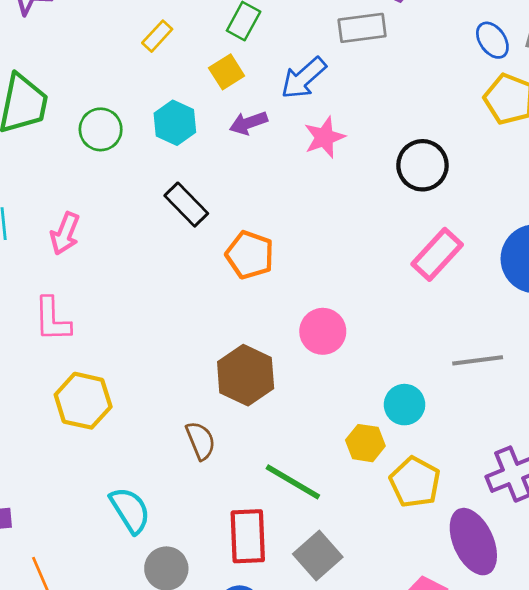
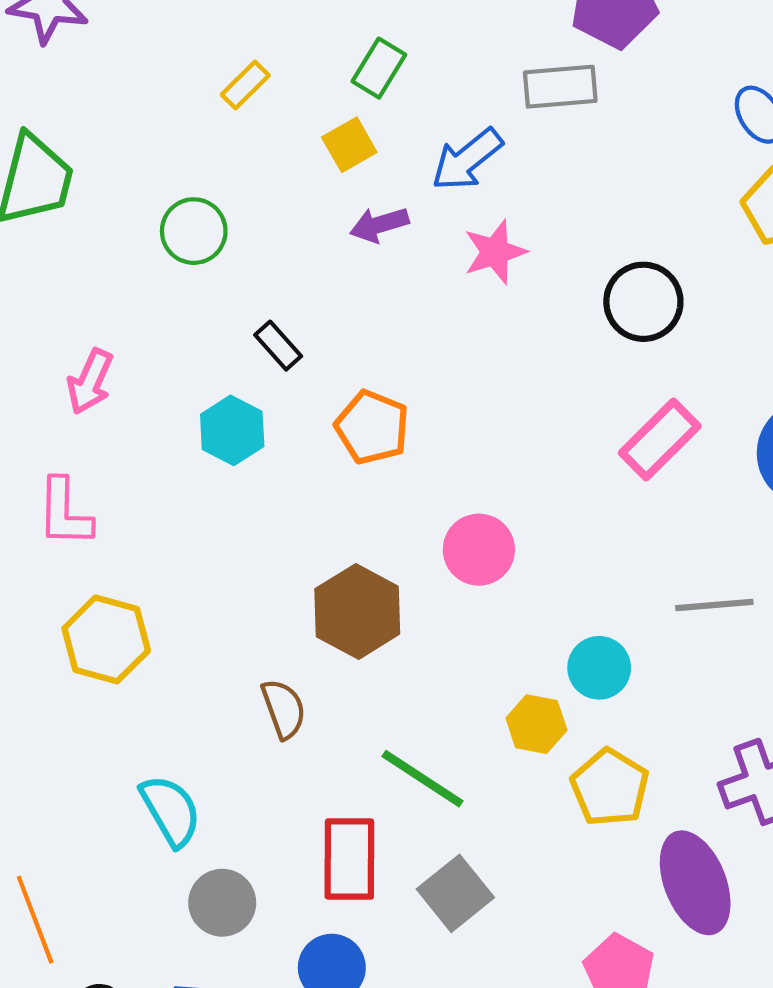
cyan hexagon: (175, 123) -> (232, 430), moved
green circle: (101, 129) -> (194, 231), moved
black rectangle: (186, 205) -> (278, 346), size x0.7

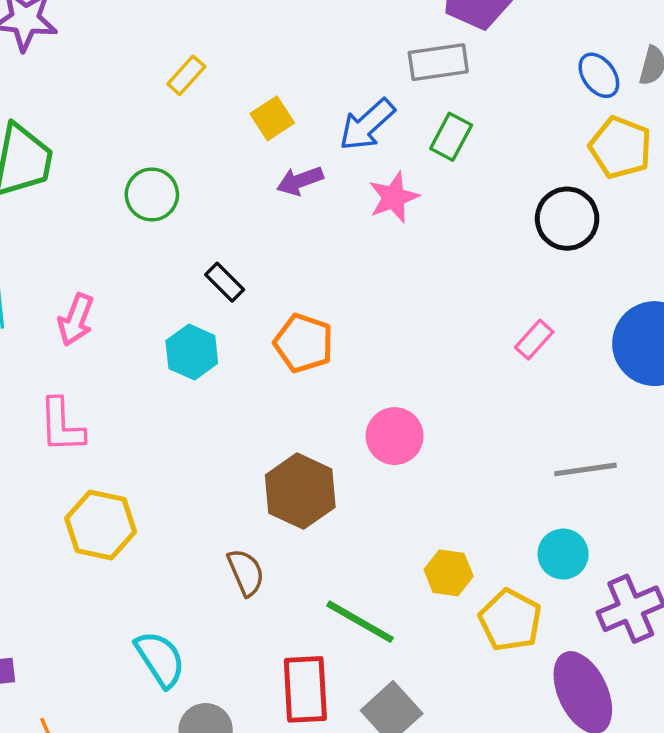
green rectangle: (379, 68) -> (451, 137), moved
black circle: (643, 302) -> (567, 219), moved
pink rectangle: (660, 440) -> (534, 340), size x0.6
cyan circle: (599, 668) -> (563, 554), moved

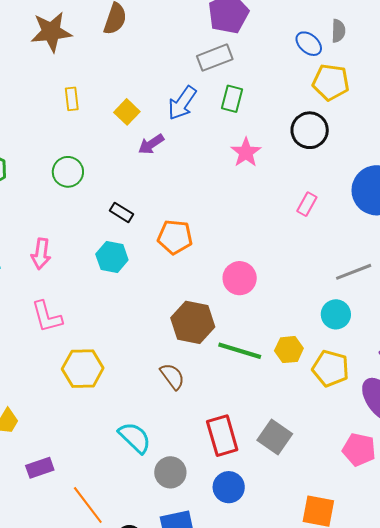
yellow rectangle: (186, 75) -> (72, 99), turned -35
pink star: (394, 197) -> (246, 152), moved
cyan circle: (563, 554) -> (336, 314), moved
green line: (360, 622) -> (240, 351), moved

